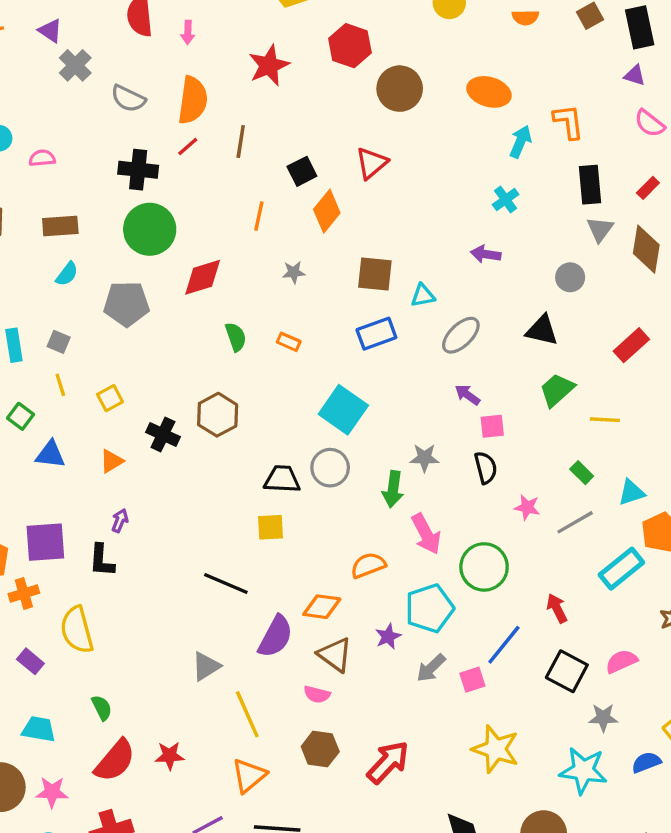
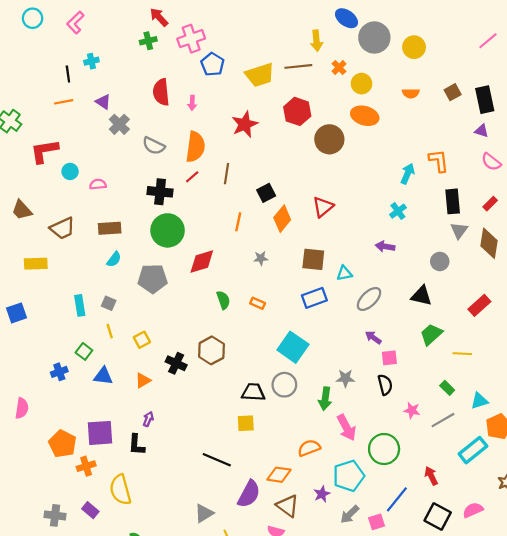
orange ellipse: (489, 92) -> (365, 116), moved
red triangle: (371, 163) -> (323, 207), moved

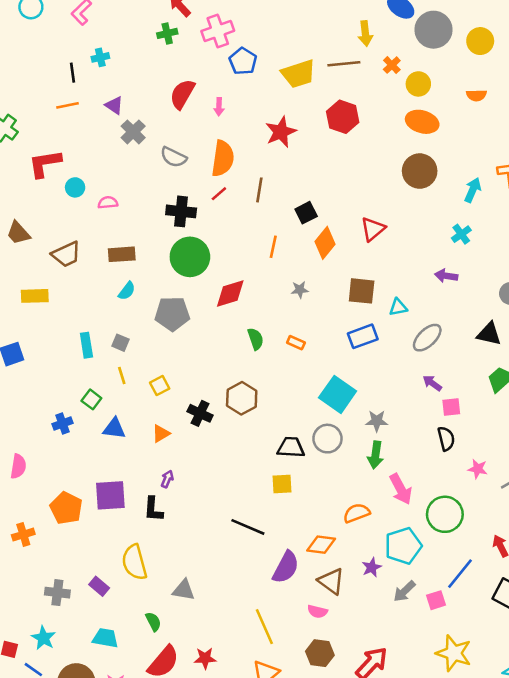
red semicircle: (161, 92) -> (182, 94), turned 36
brown circle: (329, 139) -> (420, 171), moved
gray star: (345, 378) -> (377, 421), moved
orange cross: (86, 466) -> (23, 535), moved
gray triangle: (204, 513) -> (184, 590), moved, turned 42

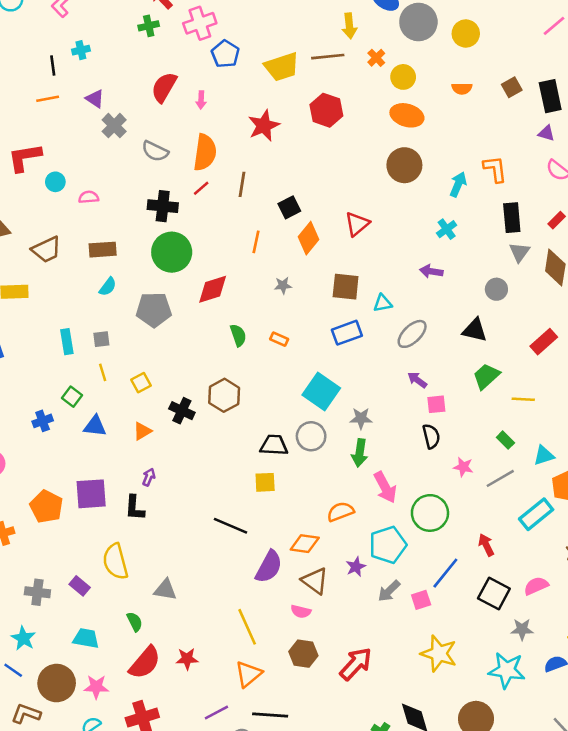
gray square: (121, 343) -> (101, 339), turned -30

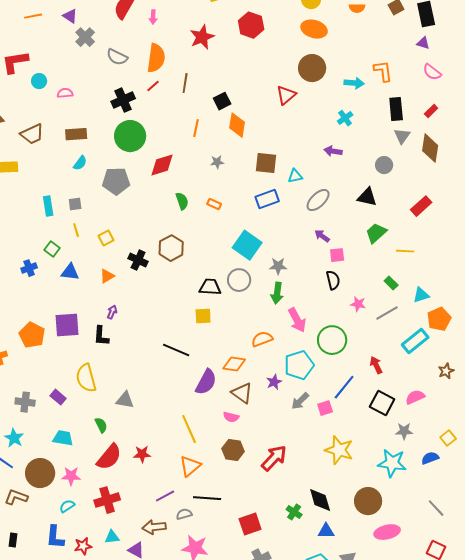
cyan arrow: (458, 184) -> (354, 83), turned 72
black cross: (163, 206) -> (123, 100), turned -30
red triangle: (357, 224) -> (286, 95), moved
orange diamond: (308, 238) -> (237, 125), turned -30

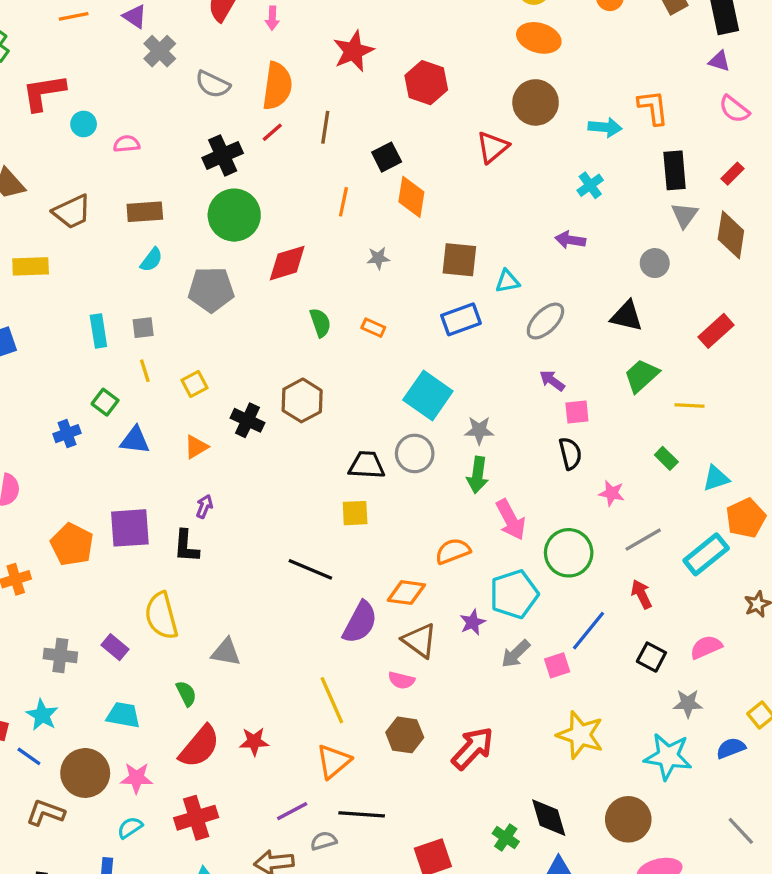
red hexagon: (251, 25) -> (426, 83), moved
gray line: (387, 313) -> (643, 540), moved
black square: (382, 403) -> (651, 657), size x0.7

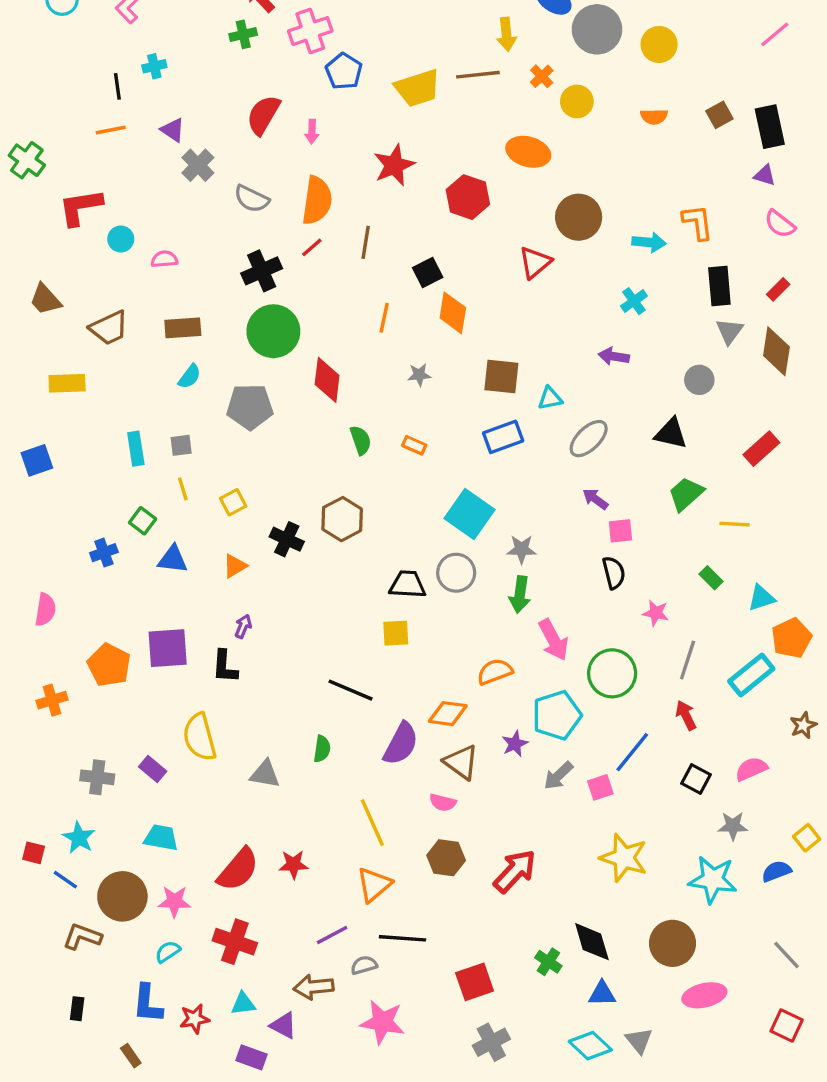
orange ellipse: (539, 38) -> (528, 152), moved
red diamond: (287, 263) -> (327, 380), turned -66
gray line: (643, 540) -> (688, 660), turned -42
green semicircle: (186, 694) -> (322, 749), moved, turned 35
red cross: (196, 818) -> (235, 942), turned 36

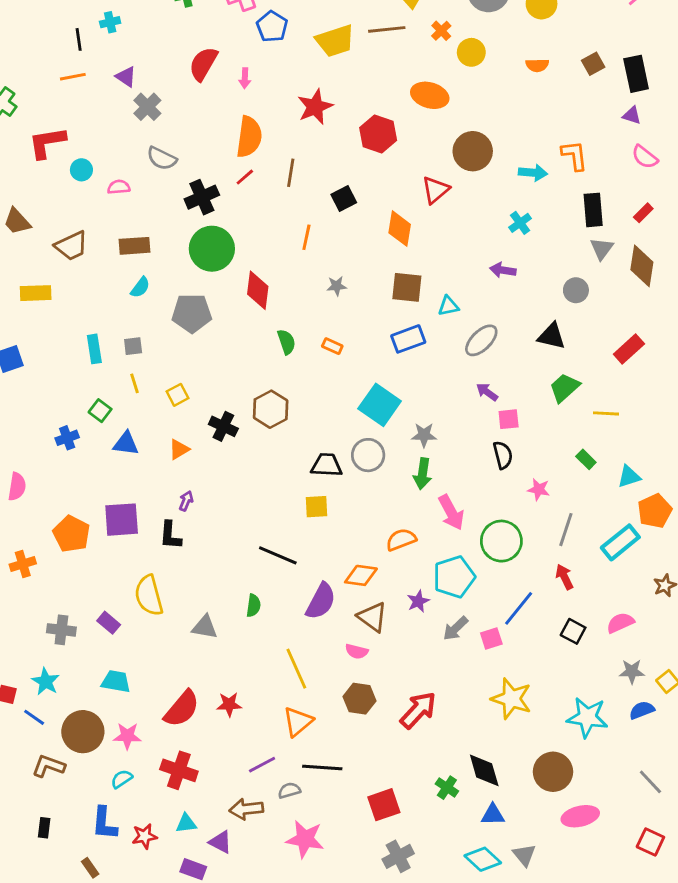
gray semicircle: (252, 199) -> (162, 158), moved
orange diamond: (453, 313) -> (400, 229), moved
gray star: (733, 826) -> (632, 671), moved

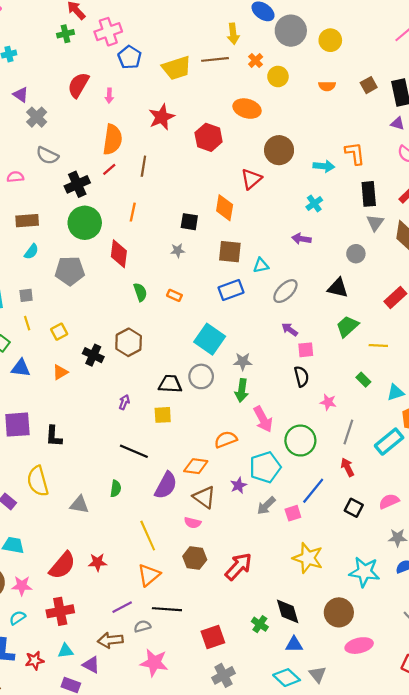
black square: (344, 199) -> (189, 222), moved, turned 36
orange line: (306, 237) -> (133, 212), moved
purple arrow: (186, 501) -> (124, 402), moved
red cross: (179, 770) -> (60, 611), turned -30

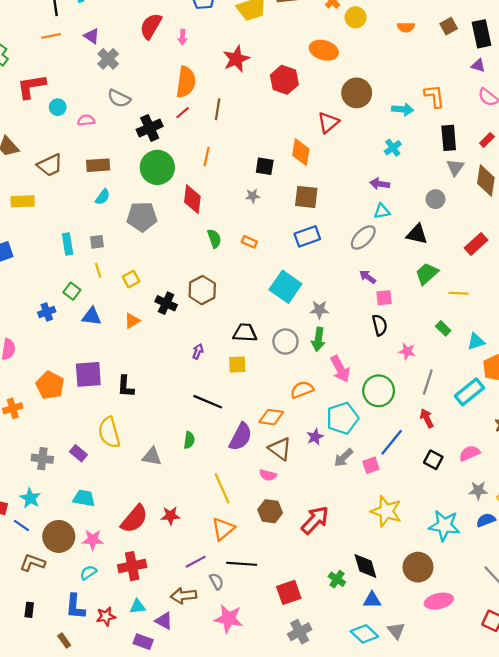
cyan triangle: (261, 265) -> (382, 211), moved
gray circle: (201, 376) -> (285, 342), moved
gray semicircle: (142, 626) -> (216, 581), turned 77

